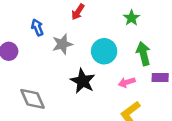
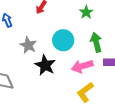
gray star: (62, 44) -> (28, 45), moved, turned -30
pink arrow: (127, 82) -> (82, 66), size x1.5

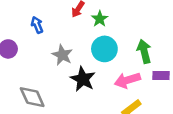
green star: (86, 12) -> (100, 19), moved

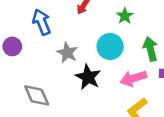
green star: (100, 19) -> (125, 16), moved
blue arrow: (37, 25) -> (42, 22), size x1.5

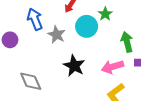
cyan circle: (110, 46) -> (87, 26), moved
gray star: (67, 53) -> (57, 35), moved

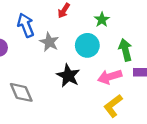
cyan circle: (87, 26) -> (87, 45), moved

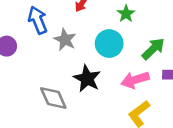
green arrow: (125, 50) -> (153, 49), turned 60
gray diamond: (21, 92) -> (53, 98), moved

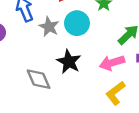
cyan circle: (109, 44) -> (77, 23), moved

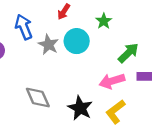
black star: (69, 62) -> (80, 108), moved

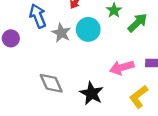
green arrow: (128, 53) -> (137, 23), moved
yellow L-shape: (115, 112) -> (139, 97), moved

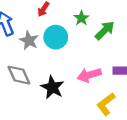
gray diamond: (51, 83) -> (19, 75), moved
black star: (92, 93) -> (52, 87), moved

